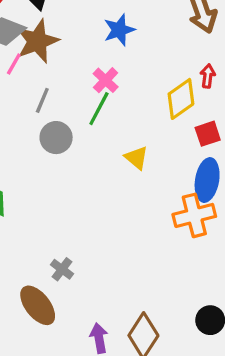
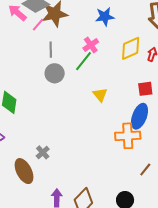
yellow diamond: (181, 99) -> (131, 48), moved
gray line: (42, 100) -> (51, 50), turned -35

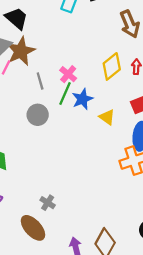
blue star: (105, 17) -> (82, 99), moved
gray line: (51, 50) -> (40, 81), moved
yellow triangle: (100, 95) -> (107, 117), moved

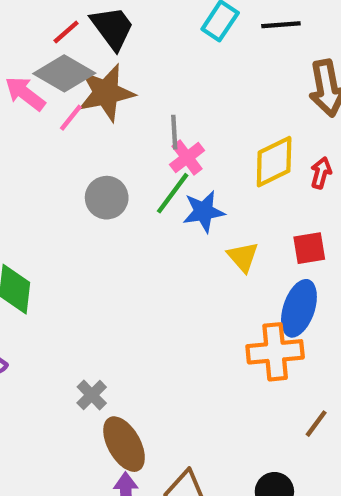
gray line: (40, 81) -> (174, 132), moved
gray circle: (38, 115) -> (107, 198), moved
brown ellipse: (33, 228) -> (124, 444), moved

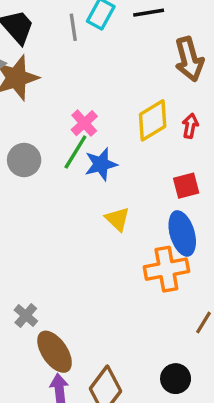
gray line: (174, 132) -> (73, 27), moved
yellow triangle: (243, 257) -> (117, 219), moved
blue ellipse: (299, 308) -> (182, 233), turned -30

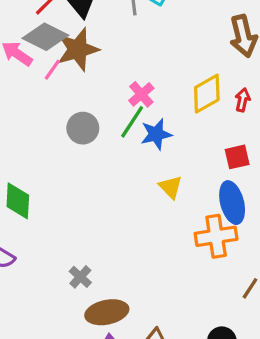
brown ellipse: (55, 352) -> (107, 312), turned -69

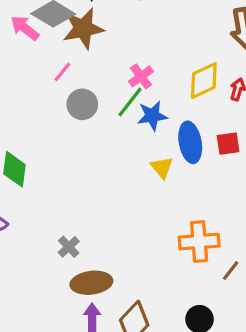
pink line: (52, 70) -> (62, 72), moved
blue ellipse: (232, 203) -> (190, 142), moved
orange cross: (216, 236) -> (199, 242), moved

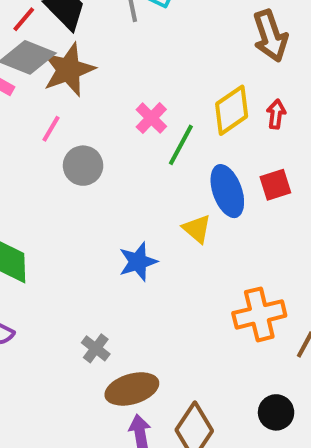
green line: (130, 102) -> (181, 145), moved
blue star: (152, 116) -> (138, 262), moved

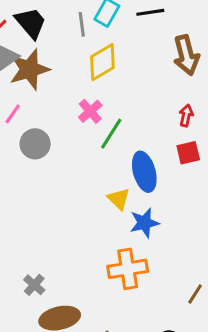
yellow diamond: (232, 110) -> (102, 62), moved
red square: (275, 185) -> (188, 153), moved
blue star: (138, 262) -> (144, 223), moved
orange cross: (259, 314) -> (128, 269), moved

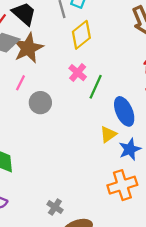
yellow triangle: (119, 199) -> (108, 134), turned 48

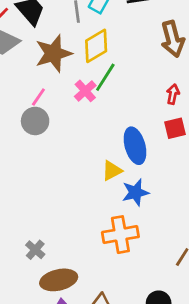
brown star: (28, 48) -> (53, 53), moved
pink line: (21, 83) -> (38, 97), moved
green line: (96, 87) -> (105, 77), moved

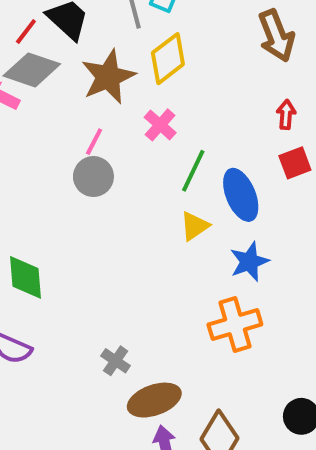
green line: (105, 77) -> (193, 171), moved
yellow triangle: (112, 171) -> (195, 226), moved

